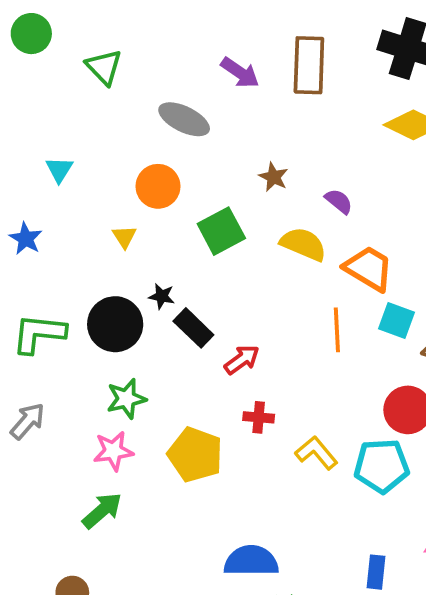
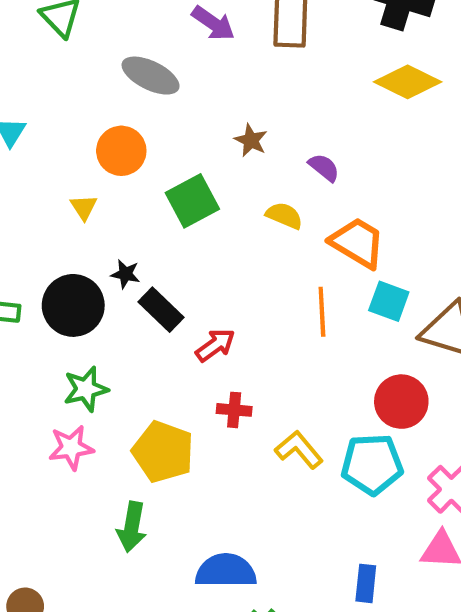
yellow semicircle: (303, 244) -> (284, 216), size x0.7
green arrow: (102, 511) -> (132, 527), moved, turned 141

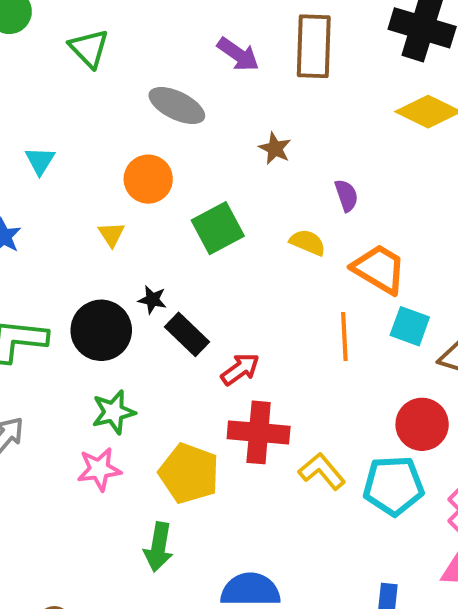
brown star: (251, 140) -> (275, 148), moved
purple semicircle: (324, 168) -> (346, 195), turned 32
red cross: (234, 410) -> (259, 432), size x1.8

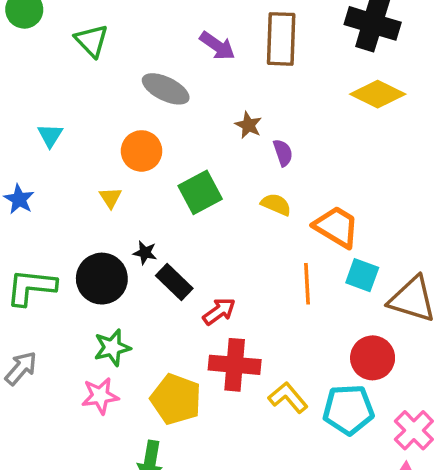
purple semicircle: (346, 195) -> (283, 153), moved

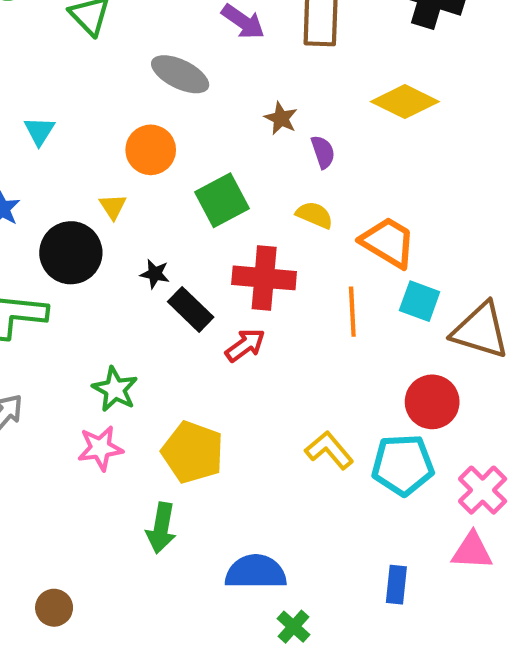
yellow diamond: (378, 94) -> (405, 102), moved
black circle: (102, 279) -> (71, 253), moved
green star: (112, 348) -> (115, 389), turned -30
red cross: (235, 365) -> (264, 278), moved

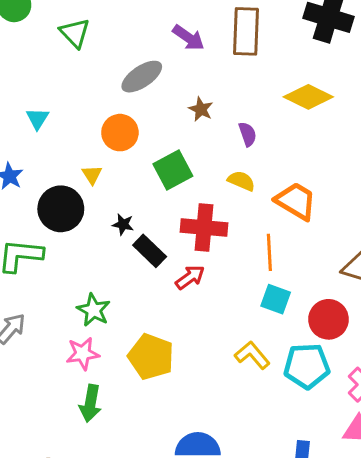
gray ellipse: (180, 74) -> (142, 77), turned -60
brown star: (281, 118) -> (201, 109), moved
cyan square: (420, 301) -> (276, 299), moved
green arrow: (161, 528) -> (90, 403), moved

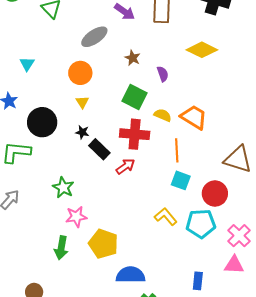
green square: (173, 170) -> (135, 97), moved, turned -35
yellow triangle: (92, 175) -> (82, 102), moved
yellow semicircle: (241, 181) -> (163, 115), moved
pink star: (83, 354) -> (76, 217), moved
yellow pentagon: (151, 357) -> (103, 244), moved

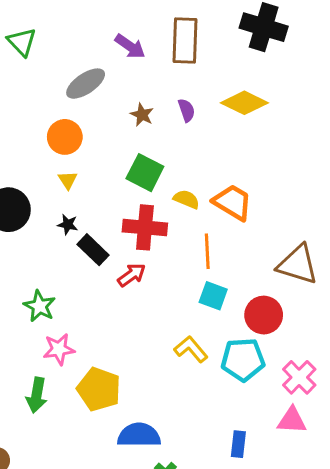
purple semicircle: (163, 74) -> (186, 110), moved

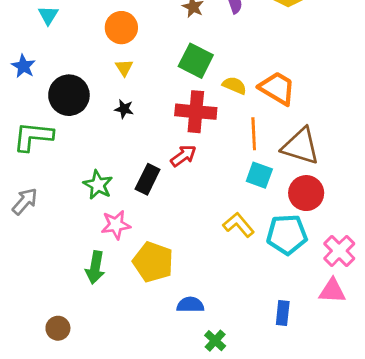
black rectangle: (93, 250) -> (148, 179), moved, turned 72
brown triangle: (298, 265) -> (301, 146), moved
blue semicircle: (139, 435) -> (190, 305), size x0.7

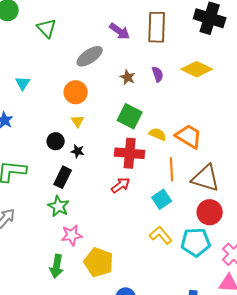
black circle: (69, 95) -> (56, 141), moved, size x0.6
cyan square: (259, 175) -> (162, 199), moved, turned 36
black rectangle: (148, 179) -> (63, 177), moved

